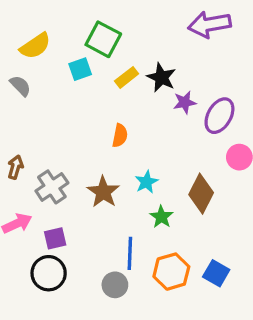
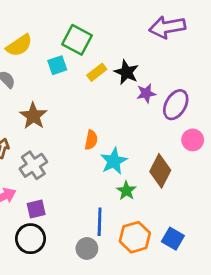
orange semicircle: (120, 136) -> (91, 140), moved
cyan star: (146, 182) -> (114, 161), size x1.4
brown star: (103, 192) -> (33, 116), moved

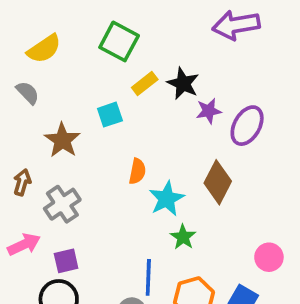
cyan square: (57, 65) -> (110, 115), moved
pink circle: (193, 140) -> (269, 257), moved
brown diamond: (160, 171) -> (218, 182), moved

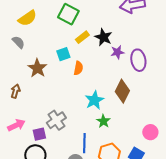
purple ellipse: (247, 126) -> (138, 60), turned -40
orange semicircle: (137, 171) -> (78, 68), moved
gray cross: (62, 204) -> (56, 120), moved

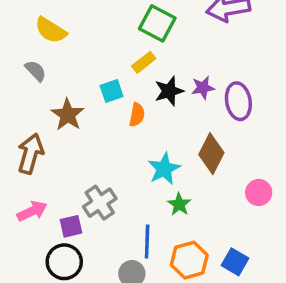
green square: (68, 14) -> (157, 23), moved
yellow semicircle: (27, 18) -> (51, 30), turned 66
black star: (103, 37) -> (169, 91), moved, turned 30
brown arrow: (15, 91) -> (30, 154), size x1.6
pink circle: (150, 132) -> (259, 192), moved

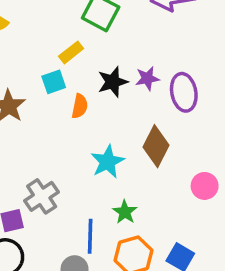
yellow rectangle: (144, 62) -> (71, 52), moved
green star: (179, 204) -> (125, 212), moved

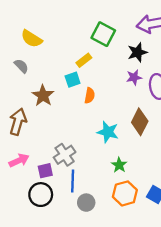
black star: (113, 82) -> (137, 52), moved
cyan star: (107, 162) -> (108, 132), turned -30
blue line: (90, 236) -> (73, 181), moved

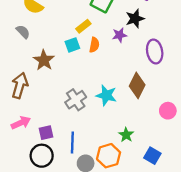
purple star: (134, 77) -> (120, 35), moved
orange semicircle: (90, 96) -> (94, 45), moved
gray cross: (65, 155) -> (76, 100), moved
green star: (119, 165) -> (126, 135), moved
orange hexagon: (125, 193) -> (109, 156), moved

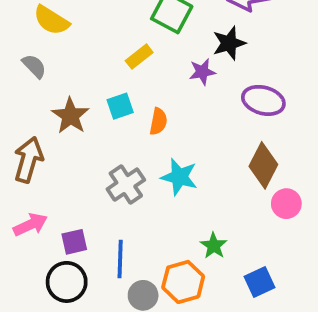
cyan square: (72, 45) -> (120, 106), moved
orange semicircle: (94, 45) -> (158, 121), moved
purple ellipse: (155, 51) -> (263, 100), turned -65
brown diamond: (137, 85) -> (263, 165), moved
blue square: (152, 156) -> (260, 282), turned 35

